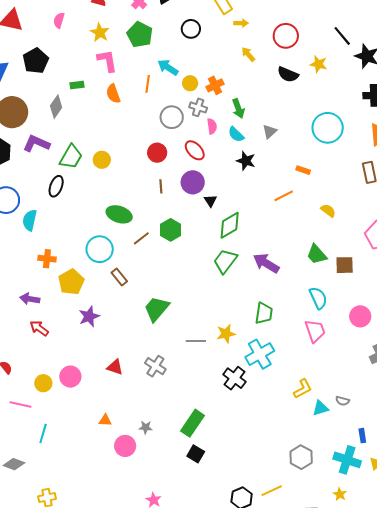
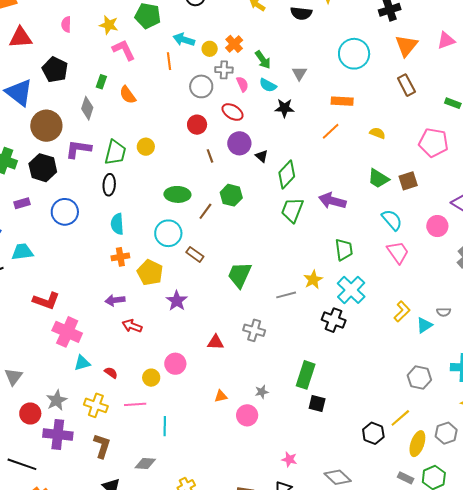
green rectangle: (77, 85) -> (101, 82), turned -48
orange semicircle: (113, 94) -> (128, 95), moved
orange rectangle: (303, 170) -> (342, 101), size x1.5
cyan semicircle: (30, 220) -> (117, 224), moved

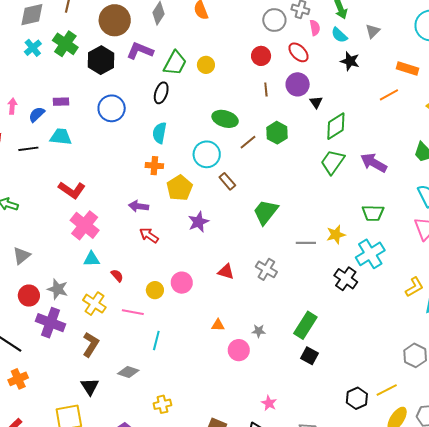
purple rectangle: (22, 203) -> (61, 102), moved
green trapezoid: (344, 250) -> (373, 213), turned 85
gray star: (57, 400) -> (58, 289), turned 30

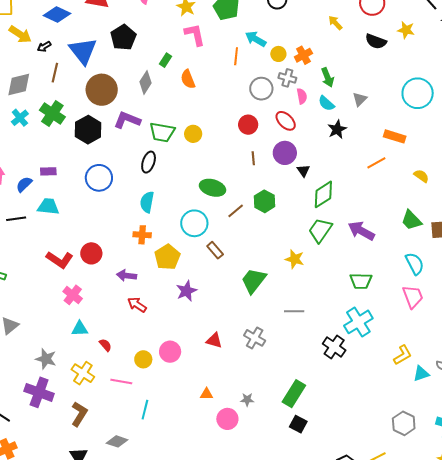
black star: (350, 61) -> (337, 129), turned 30
green trapezoid: (175, 63) -> (162, 132), turned 72
pink cross: (85, 225) -> (73, 295), size x0.7
yellow star: (336, 235) -> (295, 259), moved, turned 30
red circle: (29, 296) -> (91, 253), moved

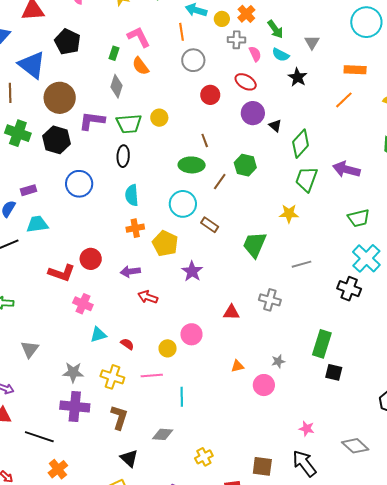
pink L-shape: (195, 35) -> (139, 37), moved
gray diamond: (145, 82) -> (117, 86), moved
gray circle: (261, 89) -> (193, 60), moved
brown line: (253, 158) -> (205, 140), moved

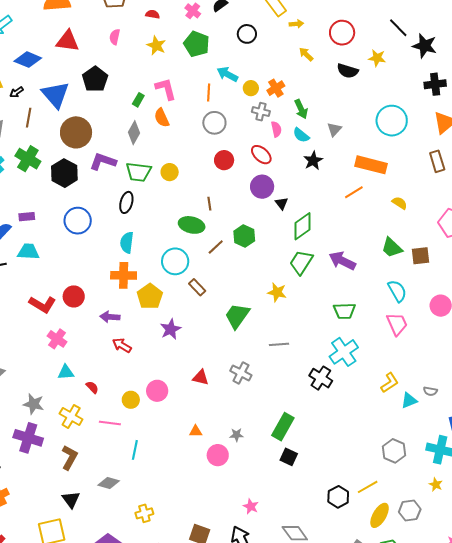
orange rectangle: (355, 70) -> (371, 165), size x1.4
orange cross: (135, 228) -> (124, 275), size x1.4

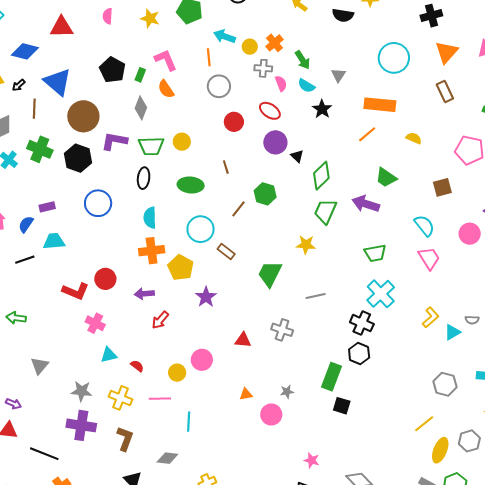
black pentagon: (95, 79) -> (112, 70), moved
green ellipse: (192, 225) -> (191, 185), moved
green trapezoid: (392, 248) -> (386, 177), moved
red arrow: (122, 345) -> (160, 320), turned -72
black hexagon: (338, 497) -> (359, 353), moved

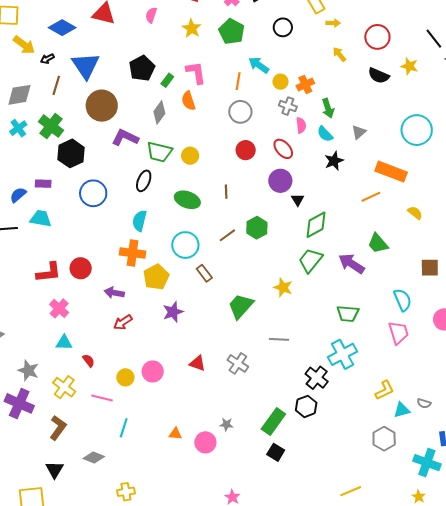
black hexagon: (78, 158) -> (71, 153), moved
red L-shape: (76, 291) -> (49, 272), turned -44
gray hexagon: (445, 384) -> (384, 439), moved
orange triangle: (246, 394) -> (175, 434), moved

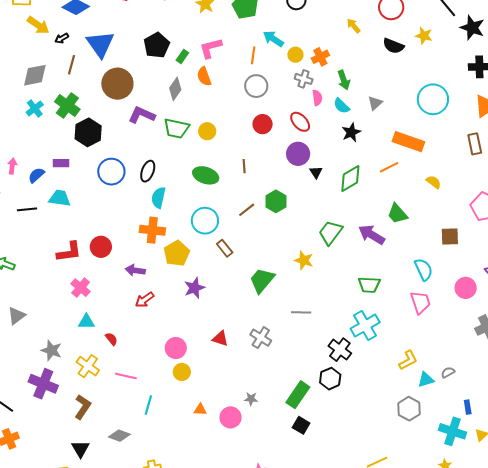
pink L-shape: (196, 73) -> (211, 48), turned -95
black ellipse: (144, 181) -> (148, 171), moved
green diamond: (316, 225) -> (350, 179), moved
yellow circle: (125, 377) -> (182, 372), moved
gray semicircle: (424, 403) -> (448, 372), turned 136

